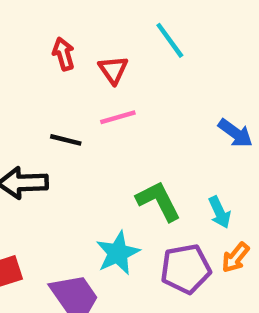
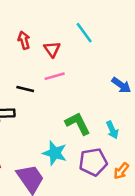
cyan star: (118, 253) -> (55, 153), turned -30
orange arrow: (235, 258) -> (121, 171), moved

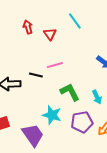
pink line: (55, 76) -> (55, 65), moved
black line: (25, 89) -> (36, 75), moved

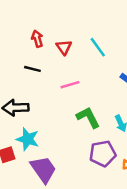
cyan line: (75, 21) -> (98, 47), moved
black line: (36, 75) -> (32, 69), moved
cyan star: (52, 115) -> (28, 139), moved

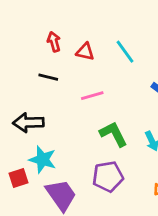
red triangle: (64, 47) -> (85, 52), turned -42
purple pentagon: (103, 154) -> (108, 177), moved

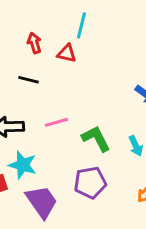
cyan line: (125, 52) -> (81, 25), moved, turned 50
pink line: (92, 96) -> (56, 122), moved

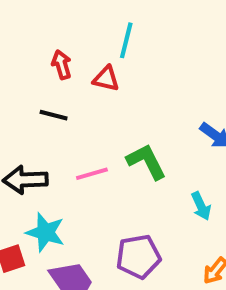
green L-shape: (96, 139) -> (146, 162), moved

